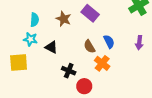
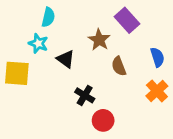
brown star: (64, 19) -> (99, 40), moved
blue semicircle: (109, 42) -> (157, 57), moved
orange cross: (102, 63) -> (157, 91), moved

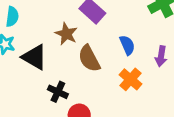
black triangle: (66, 59) -> (34, 57), size x1.4
brown semicircle: (119, 66) -> (89, 59), size x1.4

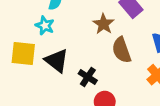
black triangle: (34, 57) -> (57, 61), moved

